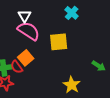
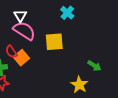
red semicircle: (17, 67) -> (11, 52), moved
yellow star: (72, 85) -> (79, 85), moved

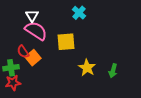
green arrow: (94, 66) -> (113, 71), moved, turned 72
yellow star: (79, 85) -> (87, 68), moved

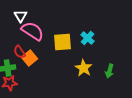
cyan cross: (79, 13) -> (88, 38), moved
white triangle: (32, 16) -> (21, 16), moved

